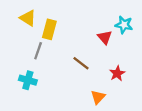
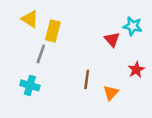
brown line: (81, 63) -> (87, 79), moved, turned 60
red star: (117, 73) -> (136, 70), moved
orange triangle: (98, 97) -> (111, 93), moved

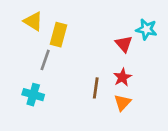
red star: (136, 70) -> (122, 77), moved

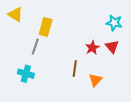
yellow triangle: (33, 21) -> (15, 14), moved
red triangle: (124, 44) -> (112, 47), moved
red star: (122, 77) -> (92, 48), moved

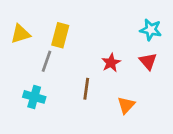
yellow triangle: (15, 14) -> (20, 34), moved, turned -49
red star: (92, 48) -> (111, 63), moved
brown line: (75, 68) -> (86, 89), moved

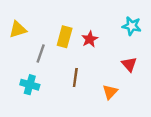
yellow rectangle: (60, 35) -> (65, 37), moved
red triangle: (148, 61) -> (129, 64), moved
red star: (111, 63) -> (90, 39), moved

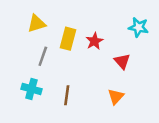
yellow triangle: (18, 30) -> (37, 24), moved
red triangle: (129, 64) -> (122, 61), moved
brown line: (75, 77) -> (67, 95), moved

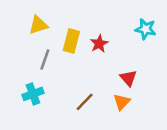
red triangle: (122, 61) -> (128, 78), moved
cyan cross: (31, 89) -> (33, 94), turned -36
brown line: (67, 95) -> (85, 102), moved, turned 36

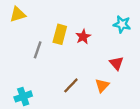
yellow triangle: (38, 25) -> (18, 14), moved
red triangle: (128, 78) -> (116, 63), moved
cyan cross: (33, 94) -> (23, 96), moved

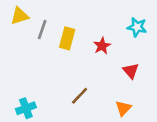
red star: (83, 37) -> (102, 46), moved
gray line: (38, 50) -> (42, 30), moved
orange triangle: (102, 85) -> (123, 108), moved

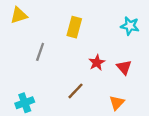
gray line: (42, 30) -> (40, 52), moved
yellow rectangle: (67, 38) -> (74, 27), moved
red star: (102, 46) -> (97, 63), moved

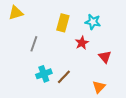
cyan star: (130, 26) -> (93, 22), moved
red star: (97, 63) -> (82, 43), moved
cyan cross: (25, 103) -> (44, 74), moved

